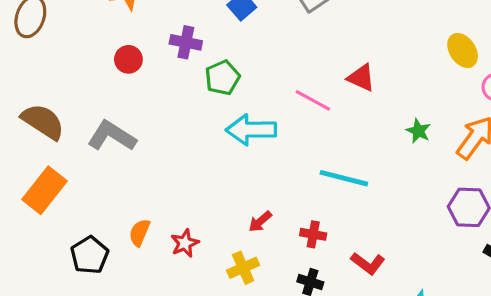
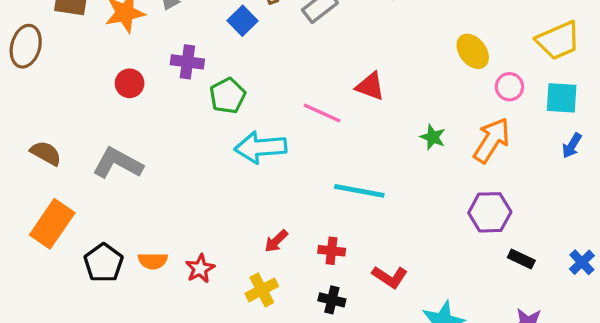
brown semicircle: (43, 122) -> (46, 153), size x0.7
orange semicircle: (139, 233) -> (153, 261), turned -108
black pentagon: (90, 255) -> (104, 263), moved

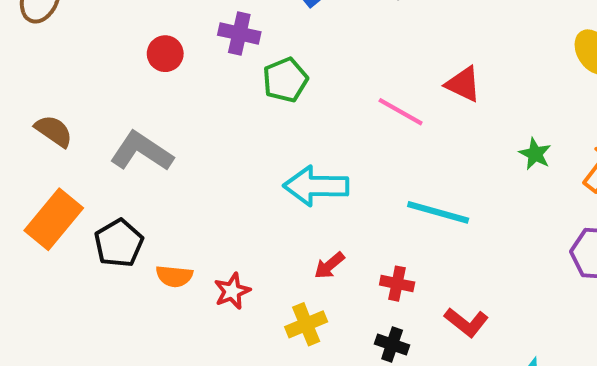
cyan arrow: (261, 147) -> (316, 186), moved
black pentagon: (104, 263) -> (119, 243), moved

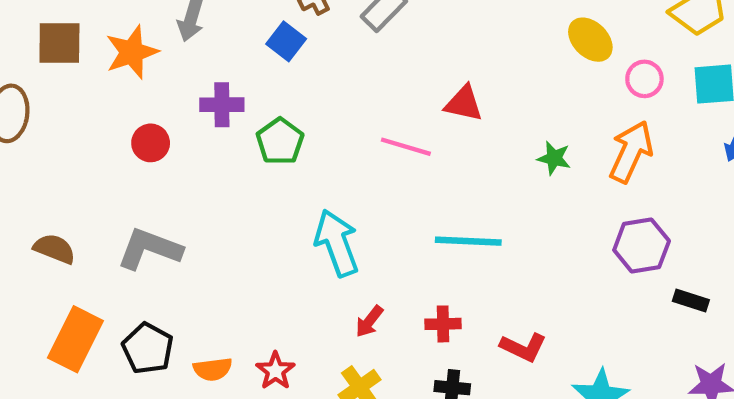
cyan arrow: (316, 186) -> (337, 243), turned 82

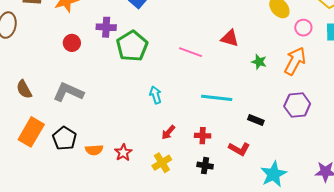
red triangle: (464, 103) -> (230, 38), moved
green pentagon: (280, 141) -> (132, 46), size x1.4
cyan arrow: (337, 243) -> (156, 95), size x0.6
brown semicircle: (54, 249) -> (24, 89), turned -144
black rectangle: (691, 300) -> (256, 120), moved

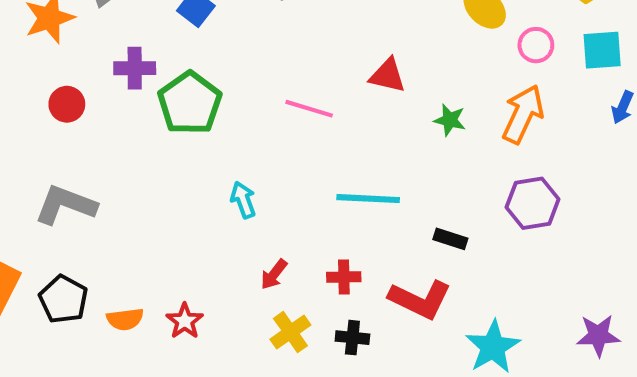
red L-shape: (239, 149) -> (420, 299), size x1.4
yellow cross: (162, 163) -> (290, 332), moved

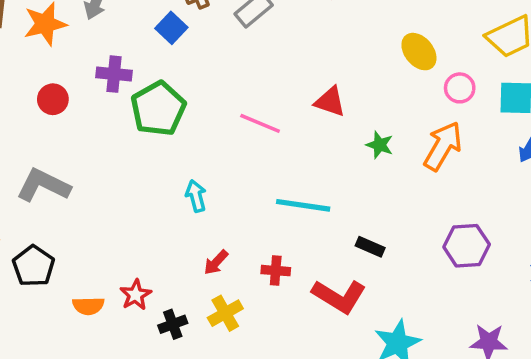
purple hexagon: (533, 203) -> (467, 246), moved
orange semicircle: (125, 319) -> (88, 306), moved
black cross: (352, 338) -> (173, 324), moved, turned -32

